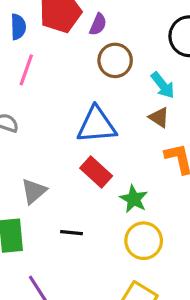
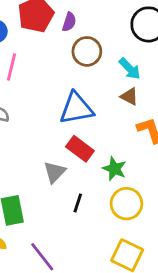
gray triangle: (34, 191) -> (55, 172), moved
black line: (71, 233) -> (78, 203), moved, turned -72

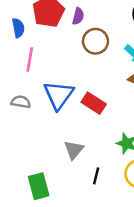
blue triangle: (76, 108) -> (59, 95), moved, turned -40
red rectangle: (80, 149) -> (94, 103), moved

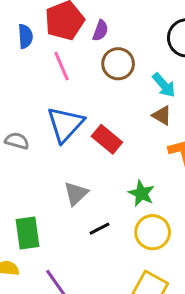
pink line: (30, 59) -> (62, 66), moved, turned -40
gray semicircle: (21, 102) -> (17, 141), moved
black line: (96, 176) -> (99, 229), turned 42

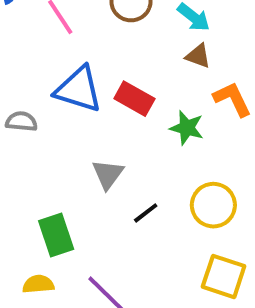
blue triangle: (65, 124) -> (78, 89), turned -45
green star: (141, 193) -> (187, 128), moved

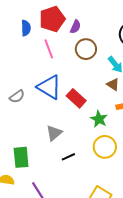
gray semicircle: (21, 121) -> (17, 96), turned 126
yellow circle: (213, 205) -> (105, 147), moved

